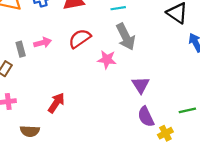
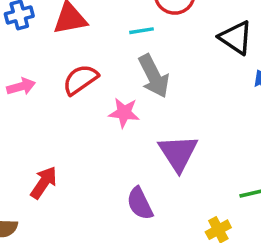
purple triangle: (141, 85) -> (178, 153), size x1.4
purple semicircle: (146, 117) -> (140, 203), moved

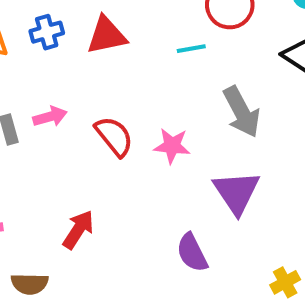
gray arrow: (154, 76) -> (242, 112), moved
red semicircle: (80, 80) -> (114, 136), moved, turned 87

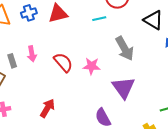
pink arrow: (50, 117) -> (32, 54), turned 98

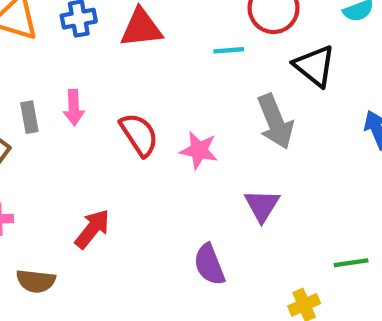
black triangle: (153, 20) -> (315, 66), moved
purple triangle: (123, 88) -> (262, 206), size x0.7

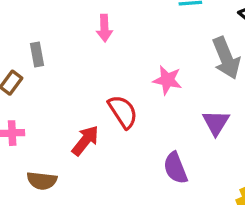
pink arrow: (74, 108) -> (104, 28), moved
red semicircle: (139, 135) -> (123, 112), moved

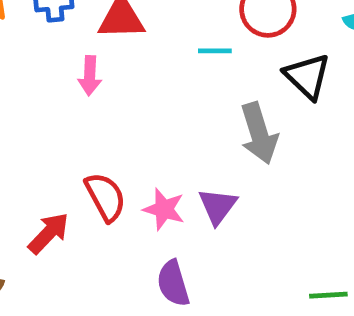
pink star: (167, 80) -> (164, 209), moved
purple triangle: (216, 123) -> (218, 206), moved

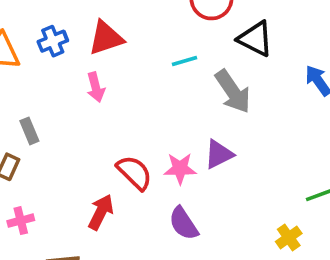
cyan line: (215, 51) -> (185, 61), moved
purple triangle: (218, 206) -> (219, 154), turned 44
purple semicircle: (173, 283) -> (183, 223), moved

